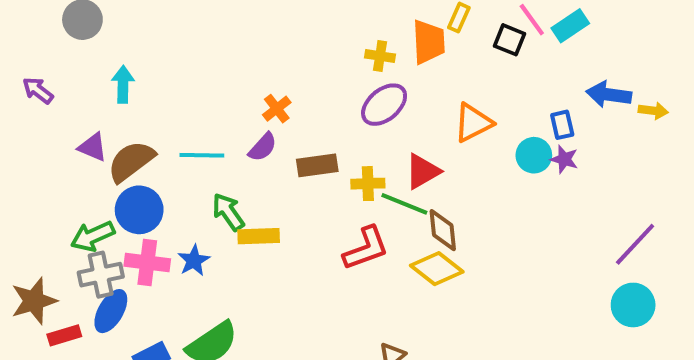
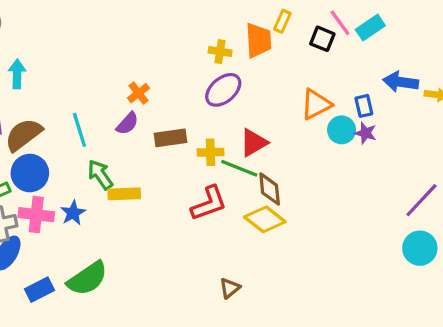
orange triangle: (473, 123) -> (316, 104), moved
cyan line: (202, 155) -> (79, 130), turned 72

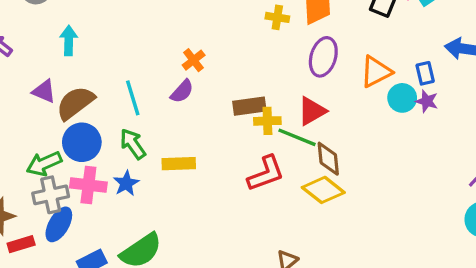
purple ellipse: (223, 90) -> (323, 57), moved, turned -33
brown rectangle: (171, 138) -> (249, 106), moved
green arrow: (100, 175) -> (133, 144), moved

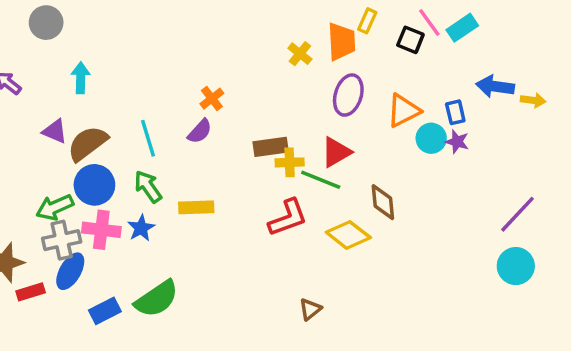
yellow cross: (277, 17) -> (300, 54), turned 30
brown diamond: (328, 159) -> (383, 202), moved

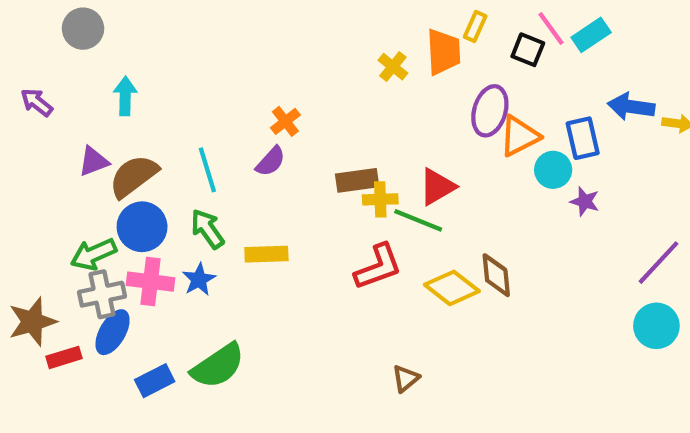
purple ellipse: (348, 95) -> (490, 111), moved
blue rectangle: (455, 112) -> (583, 138), size x1.4
purple triangle: (55, 131) -> (94, 161), turned -44
purple star: (457, 142) -> (585, 201), moved
brown diamond: (383, 202) -> (496, 275), moved

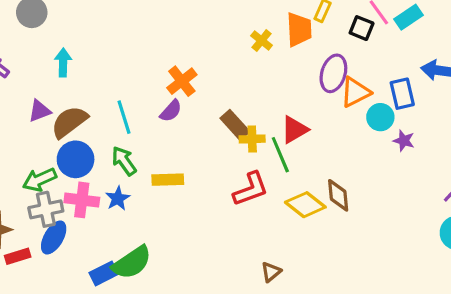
orange cross: (285, 121) -> (182, 81), size x1.4
brown rectangle: (357, 180) -> (235, 125), turned 56
green line: (418, 220) -> (280, 155), turned 45
blue rectangle: (155, 381) -> (104, 273), moved

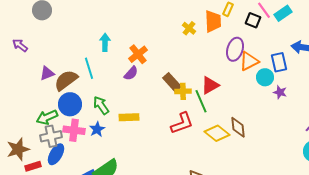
cyan arrow: (63, 62) -> (105, 42), moved
cyan line: (124, 117) -> (89, 68), moved

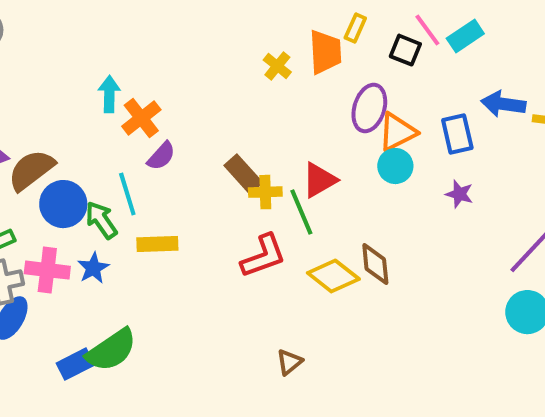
orange cross: (138, 54) -> (141, 118), moved
cyan line: (89, 68) -> (127, 194), moved
cyan circle: (265, 77) -> (395, 166), moved
blue circle: (70, 104) -> (63, 204), moved

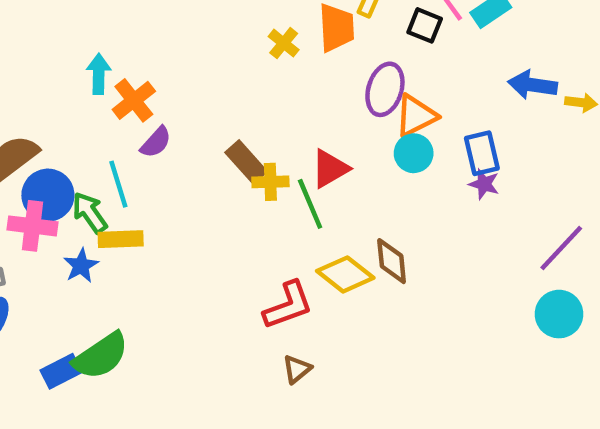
blue rectangle: (457, 134) -> (482, 153), moved
yellow rectangle: (157, 244) -> (121, 239), moved
red L-shape: (263, 256) -> (288, 305), moved
pink cross: (47, 270) -> (33, 226), moved

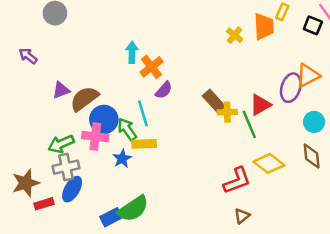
purple ellipse: (385, 89) -> (291, 88), moved
cyan circle: (414, 153) -> (314, 122), moved
brown diamond: (392, 261) -> (312, 156), moved

